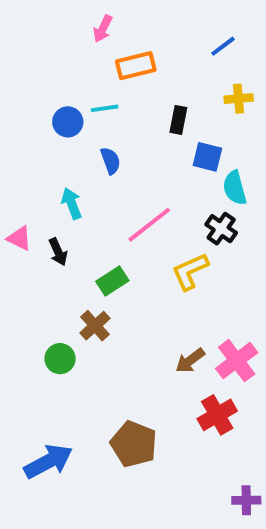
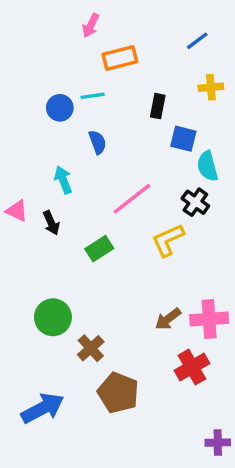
brown cross: (95, 326) -> (91, 348), moved
green circle: (60, 359) -> (53, 317), size x1.4
pink cross: (237, 361) -> (209, 319), turned 33

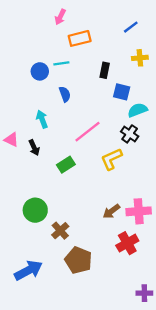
cyan semicircle: (207, 166) -> (138, 110), turned 84

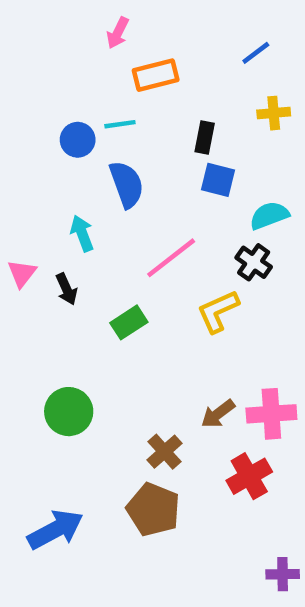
blue square: (122, 92) -> (218, 180), moved
blue semicircle: (65, 94) -> (127, 184), size x1.5
pink triangle: (11, 140) -> (22, 273), turned 42
brown cross: (60, 231) -> (165, 452), moved

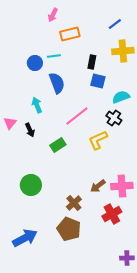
yellow cross: (274, 113) -> (123, 51), size x1.5

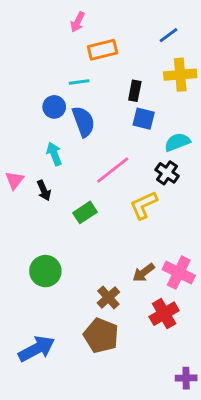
blue circle: (35, 63) -> (54, 107), moved
pink cross: (122, 186) -> (179, 273), turned 30

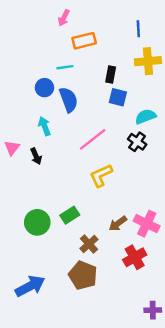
blue line: (168, 35) -> (138, 29), turned -56
yellow L-shape: (144, 205) -> (101, 175), moved
green rectangle: (85, 212) -> (70, 215), moved

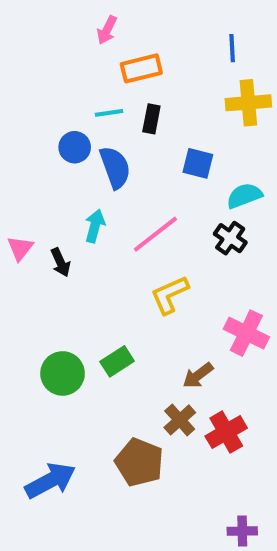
black rectangle: (111, 74) -> (151, 119), moved
cyan arrow: (44, 126) -> (95, 226), moved, turned 36
pink cross: (147, 224) -> (246, 333), moved
brown cross: (89, 244) -> (180, 420), moved
purple cross: (153, 310) -> (242, 531), moved

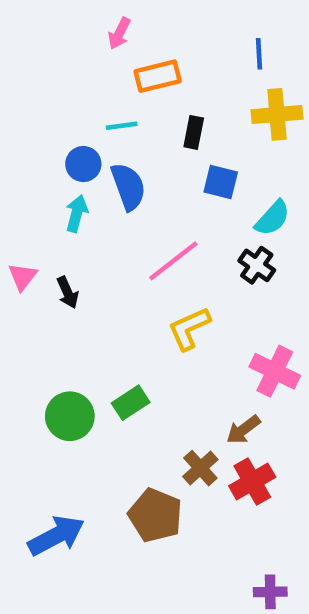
black rectangle: (151, 119) -> (194, 132), moved
cyan semicircle: (244, 196) -> (272, 218), turned 153
cyan arrow: (95, 226) -> (77, 214), moved
brown arrow: (198, 375) -> (243, 430), moved

